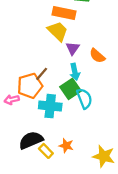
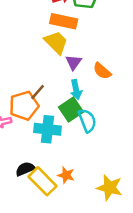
black semicircle: (31, 140) -> (25, 169), size x0.7
yellow rectangle: (46, 151) -> (43, 181), size x1.6

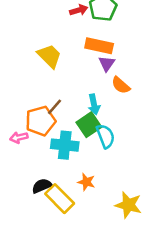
orange rectangle: (64, 21) -> (99, 46), moved
yellow trapezoid: (56, 42) -> (49, 56), moved
purple triangle: (74, 62) -> (107, 64), moved
orange star: (66, 175) -> (86, 182), moved

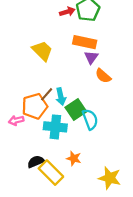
cyan arrow: (94, 104) -> (61, 96), moved

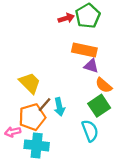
yellow trapezoid: (42, 51) -> (30, 83), moved
purple triangle: (91, 57) -> (91, 66), turned -48
green square: (76, 109) -> (99, 106), moved
cyan cross: (55, 127) -> (37, 145), moved

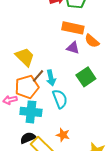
purple triangle: (91, 66) -> (73, 48), moved
orange semicircle: (104, 85) -> (92, 41), moved
cyan semicircle: (90, 131) -> (60, 99), moved

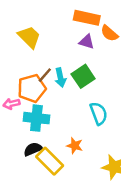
yellow trapezoid: (25, 57) -> (29, 37), moved
green square: (86, 77) -> (83, 76), moved
cyan semicircle: (60, 99) -> (99, 113), moved

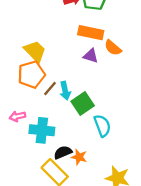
green square: (83, 76) -> (83, 104), moved
orange pentagon: (32, 88) -> (31, 74), moved
black semicircle: (33, 149) -> (63, 152), moved

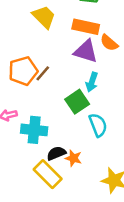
yellow trapezoid: (35, 51) -> (44, 17), moved
purple triangle: (91, 56) -> (86, 51), size x1.5
brown line: (50, 88) -> (43, 73), moved
cyan arrow: (65, 91) -> (92, 82), moved, turned 30

